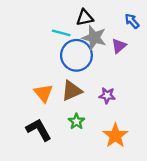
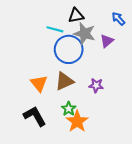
orange star: (115, 136) -> (77, 121), moved

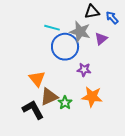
black triangle: (76, 16) -> (92, 12), moved
brown triangle: (64, 81) -> (49, 97), moved
purple star: (96, 85) -> (84, 70), moved
orange star: (77, 121) -> (92, 97), moved, turned -30

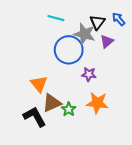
black triangle: (92, 12) -> (97, 22), moved, turned -42
cyan line: (52, 28) -> (56, 18), moved

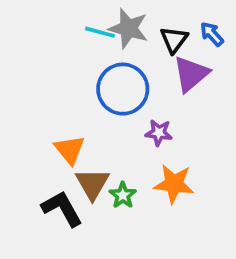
gray star: (85, 34) -> (128, 28), moved
purple triangle: (107, 41) -> (191, 74), size x1.5
brown triangle: (52, 103) -> (92, 184), turned -36

